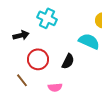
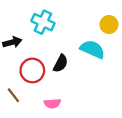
black semicircle: (68, 61) -> (61, 63), moved

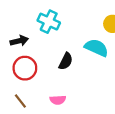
red circle: (32, 70) -> (25, 68), moved
brown line: (13, 95) -> (20, 101), moved

